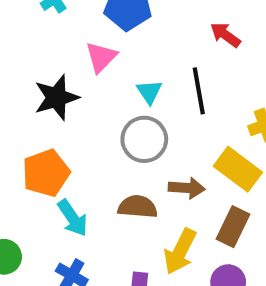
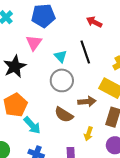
brown semicircle: (138, 207) -> (64, 115), turned -144
yellow arrow: (180, 251) -> (88, 134), size x0.6

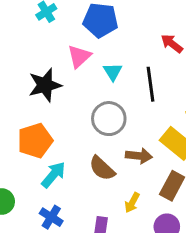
cyan triangle: (61, 56) -> (113, 72), moved
cyan arrow: (32, 125) -> (53, 175), turned -108

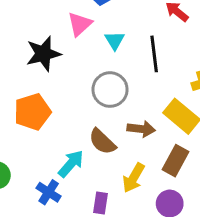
cyan arrow: (53, 175) -> (71, 164), moved
yellow arrow: (132, 203) -> (134, 178), size x1.4

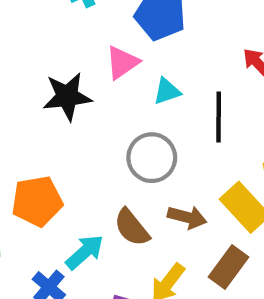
cyan triangle: (115, 40) -> (167, 91), turned 35
orange pentagon: (32, 112) -> (37, 201), moved

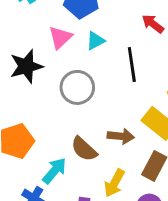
cyan triangle: (167, 91) -> (95, 41), moved
gray circle: (152, 158) -> (77, 87), moved

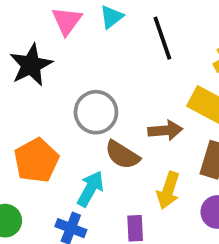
gray circle: (77, 87) -> (96, 112), moved

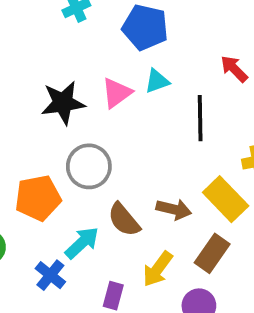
pink triangle: (67, 21) -> (117, 93), moved
gray circle: (96, 112) -> (89, 166), moved

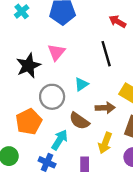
cyan triangle: (157, 81) -> (81, 84), moved

